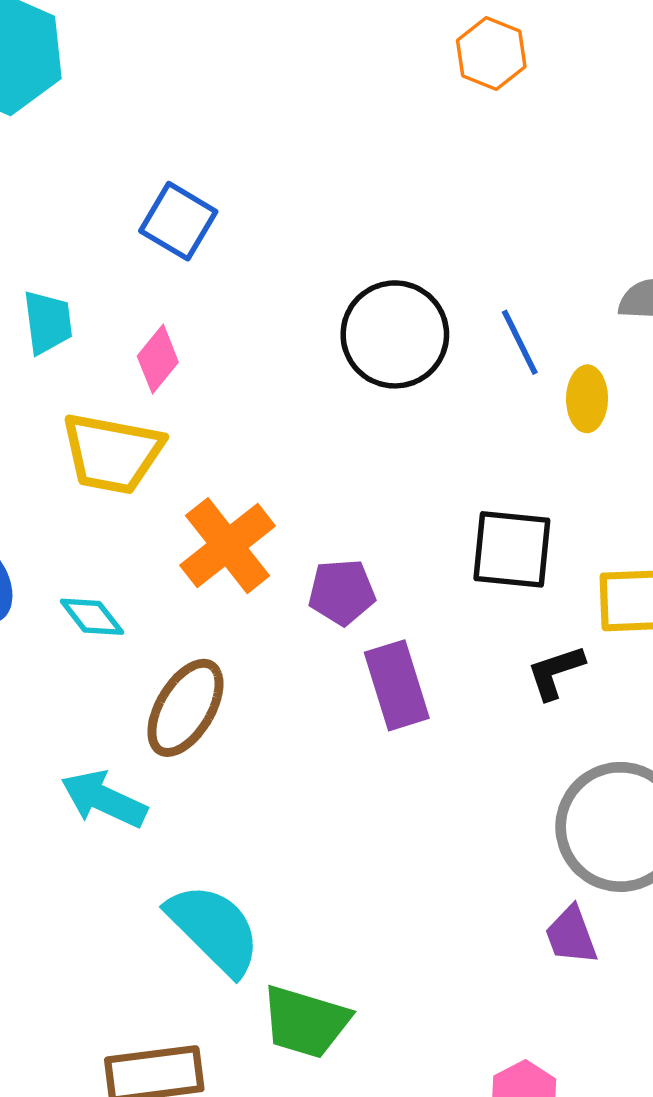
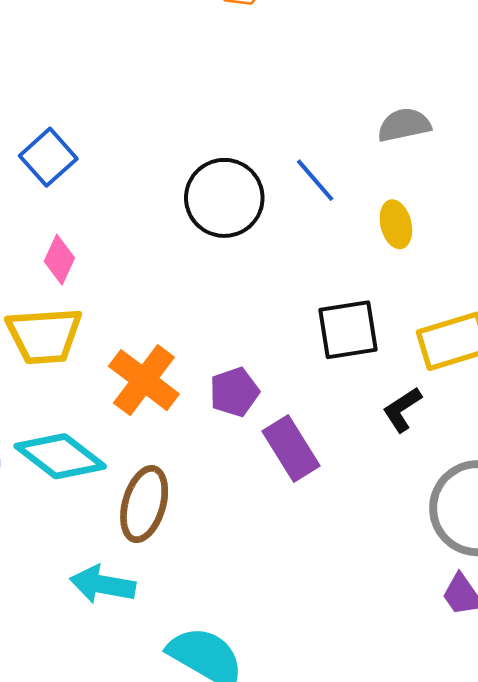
blue square: (178, 221) -> (48, 157), turned 32
yellow ellipse: (587, 399) -> (396, 224), moved
cyan diamond: (92, 617) -> (60, 456), size x1.8

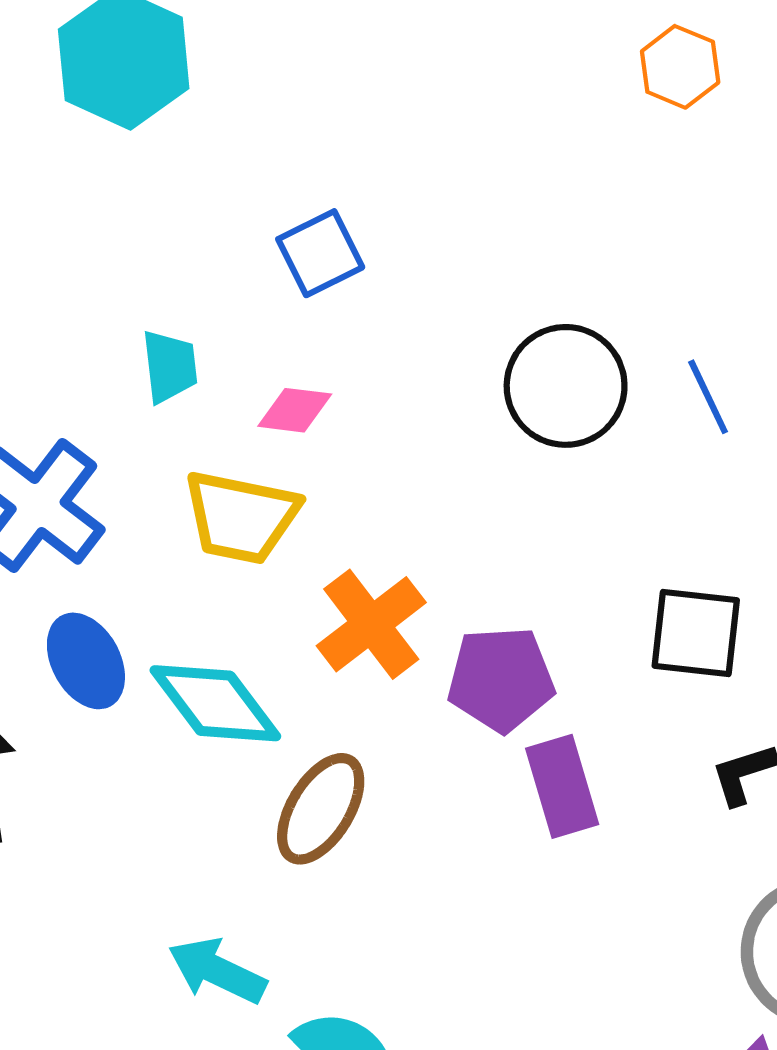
pink diamond: (59, 260) -> (295, 410), turned 57
purple pentagon: (234, 392) -> (501, 679), size x1.4
cyan arrow: (103, 585) -> (217, 971), moved

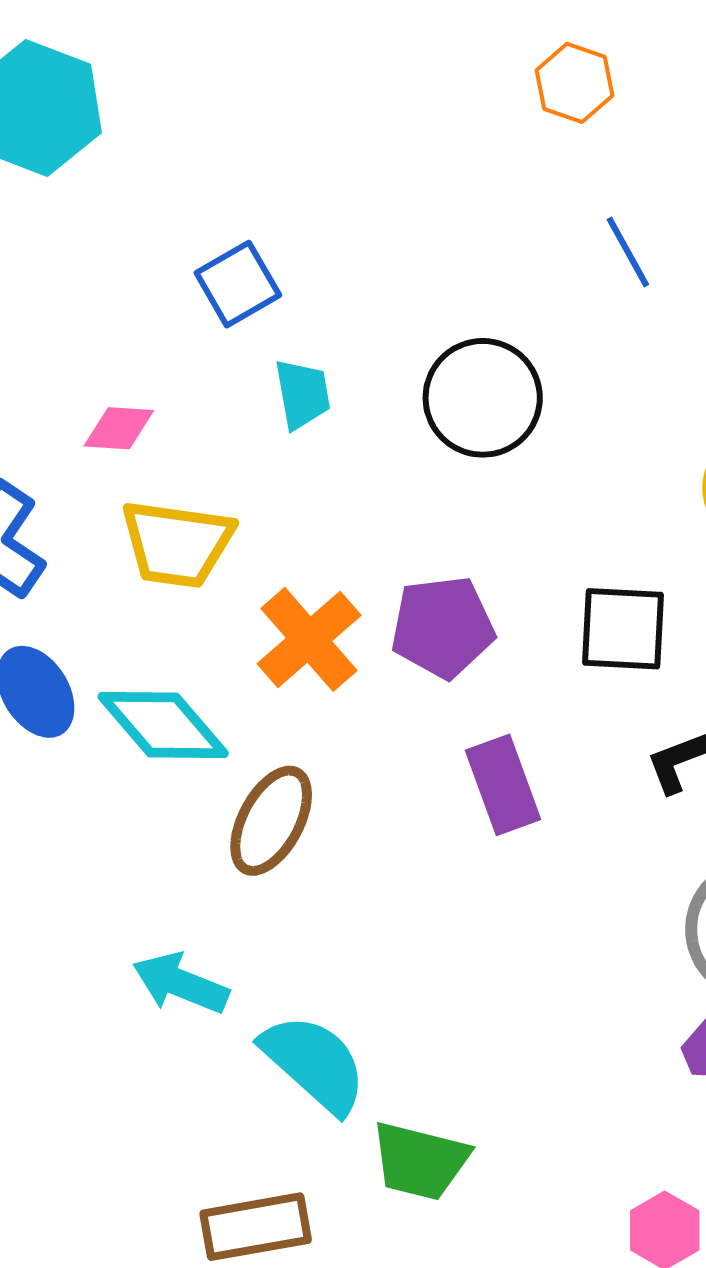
cyan trapezoid: (170, 366) -> (302, 394), moved
blue line: (708, 397) -> (628, 252), moved
pink diamond: (295, 410) -> (119, 428), moved
purple pentagon: (501, 679) -> (443, 627), moved

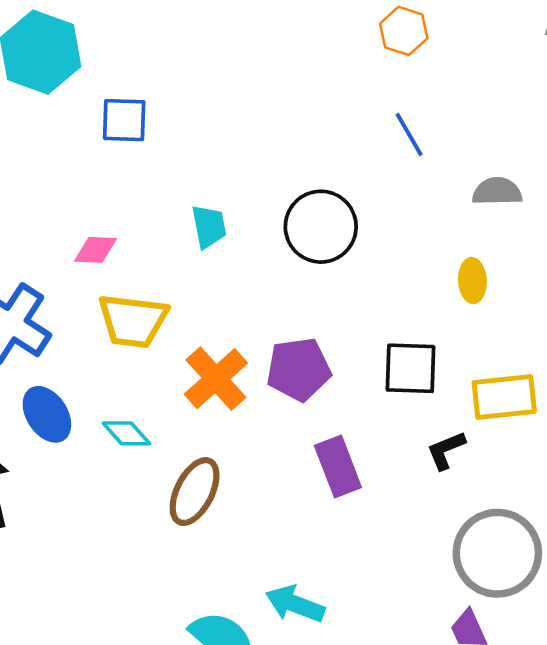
orange hexagon: (574, 83) -> (404, 31), moved
blue square: (238, 284) -> (124, 120), moved, turned 33
cyan diamond: (163, 725) -> (126, 433), size x0.6
cyan arrow: (181, 983) -> (295, 604), moved

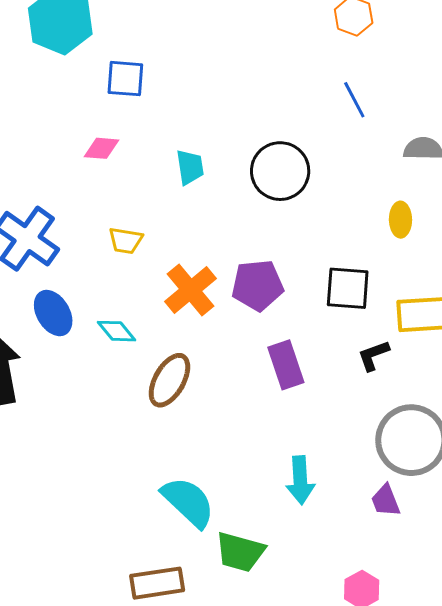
pink diamond: (95, 250) -> (102, 148), moved
yellow trapezoid: (133, 321) -> (126, 241), size x0.6
cyan arrow: (295, 604) -> (300, 480), moved, turned -117

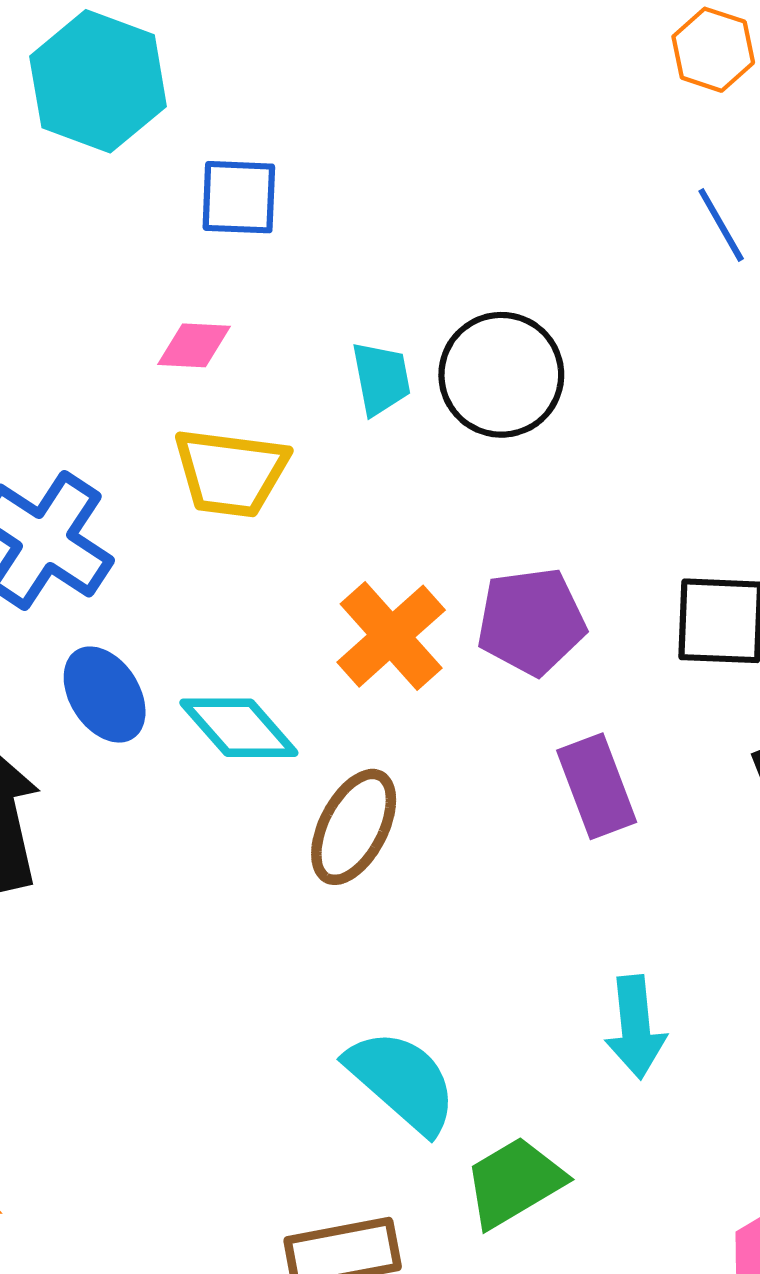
black circle: (280, 171) -> (501, 375), moved
yellow trapezoid: (126, 241) -> (231, 472), moved, size x1.6
cyan diamond: (117, 331) -> (239, 728), size x1.4
green trapezoid: (240, 552) -> (514, 1182), turned 136

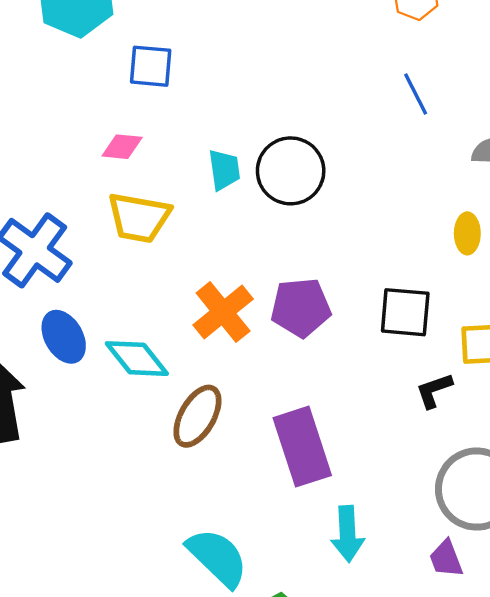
purple rectangle: (597, 786) -> (302, 447), moved, size x1.4

